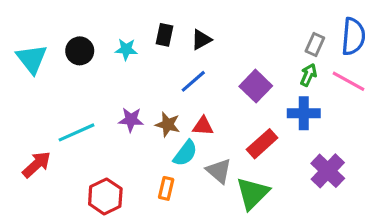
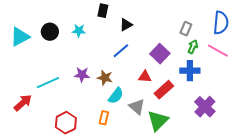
black rectangle: (165, 35) -> (103, 11), moved
gray rectangle: (315, 44) -> (186, 29), moved
cyan triangle: (32, 59) -> (20, 37), turned 40
red triangle: (203, 126) -> (145, 77), moved

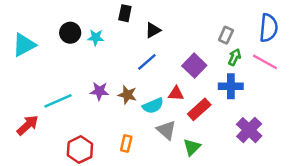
black circle: (50, 32) -> (70, 33), moved
cyan semicircle: (116, 96) -> (153, 106), moved, turned 30
green triangle: (158, 121) -> (192, 147), size x0.7

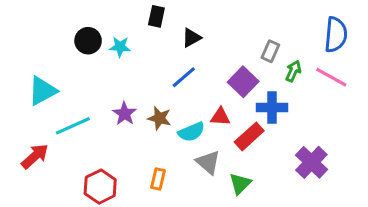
gray rectangle: (226, 35) -> (270, 51), moved
cyan triangle: (24, 45) -> (42, 91), moved
blue cross: (231, 86) -> (272, 108), moved
purple star: (99, 91) -> (125, 114), turned 30

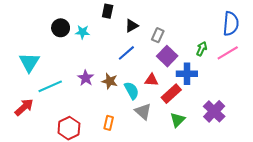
gray rectangle: (270, 51) -> (158, 35), moved
pink line: (331, 77) -> (228, 53), turned -60
cyan triangle: (42, 91) -> (29, 62), turned -30
cyan semicircle: (191, 132) -> (132, 90), turned -96
green triangle: (240, 184) -> (178, 120), moved

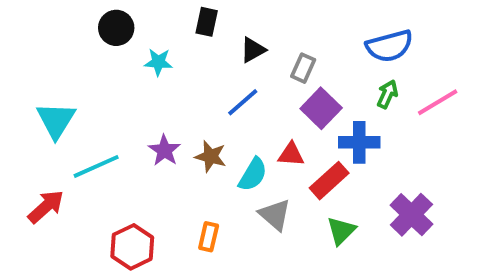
blue semicircle: (231, 24) -> (389, 46), moved, turned 70
black circle: (61, 28) -> (116, 28), moved
cyan semicircle: (132, 90) -> (253, 175), turned 60

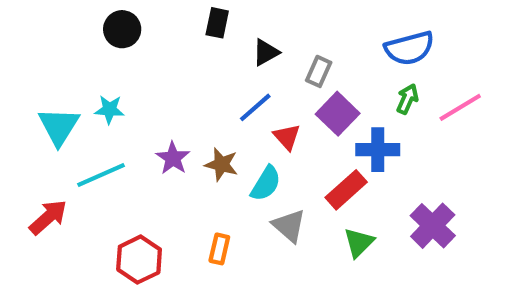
cyan star: (158, 62) -> (109, 109), moved
red triangle: (291, 154) -> (287, 137), moved, turned 44

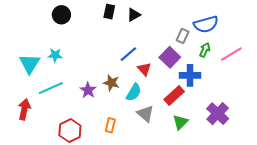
black triangle: (266, 52) -> (134, 15), moved
gray rectangle: (319, 71) -> (183, 36), moved
purple star: (173, 158) -> (88, 90), moved
red arrow: (48, 217) -> (24, 109), turned -36

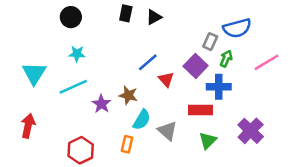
green arrow: (205, 50) -> (226, 59), moved
cyan star: (55, 55) -> (77, 54), moved
cyan line: (51, 88) -> (73, 87), moved
cyan semicircle: (134, 92) -> (142, 120), moved
red rectangle: (174, 96) -> (200, 110), turned 42

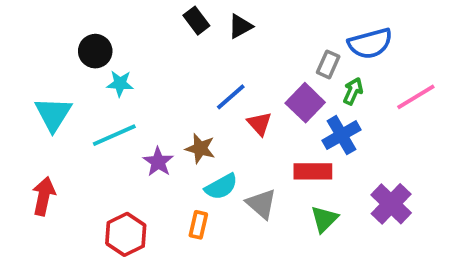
black rectangle: (126, 13) -> (196, 21), turned -49
black circle: (71, 17) -> (95, 51), moved
blue cross: (219, 87) -> (342, 135), turned -30
cyan semicircle: (142, 120) -> (221, 187), turned 30

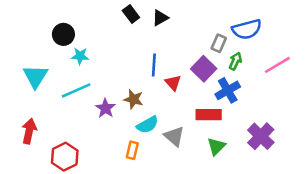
blue line: (231, 97) -> (154, 65), turned -45
red hexagon: (126, 234) -> (65, 157), moved

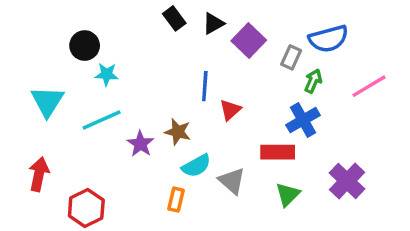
purple square: (204, 69) -> (249, 40), moved
red triangle: (173, 83) -> (230, 110), turned 30

